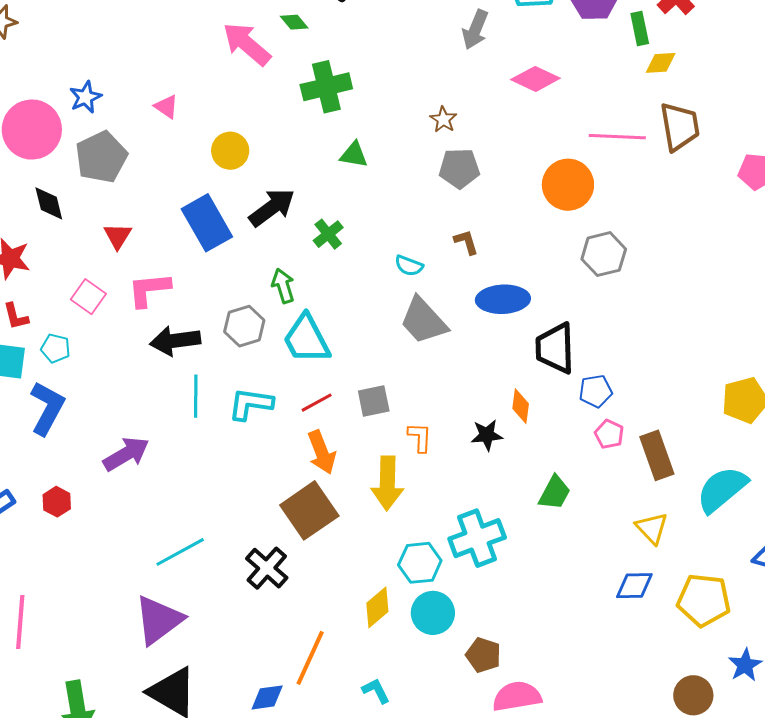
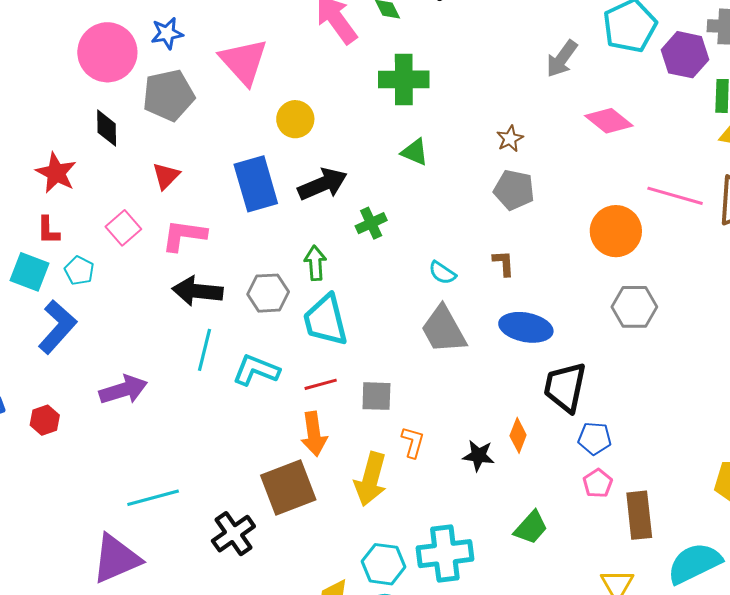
pink triangle: (166, 107) -> (244, 61), size x2.0

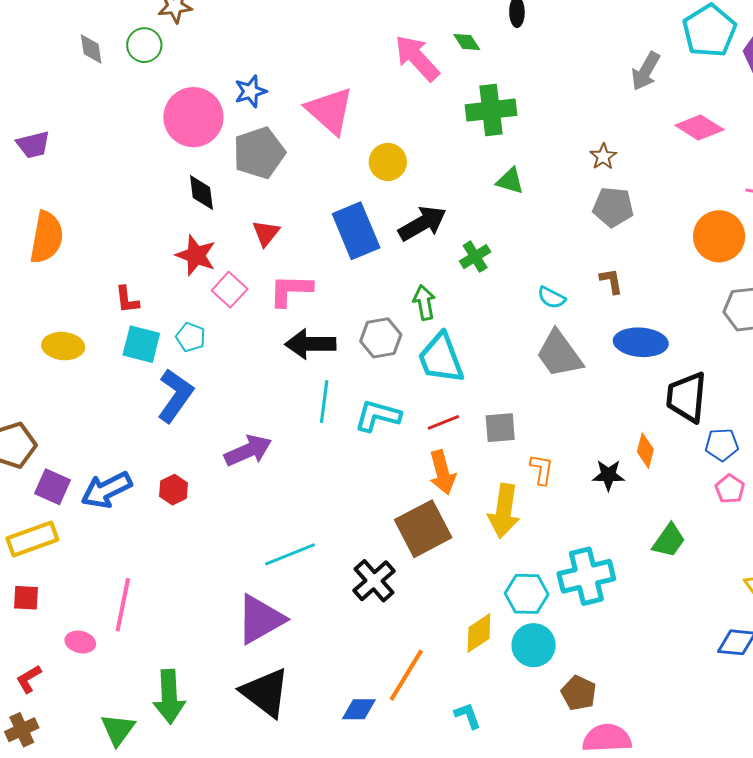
red star: (56, 173) -> (196, 255), moved
red L-shape: (48, 230) -> (127, 300), moved

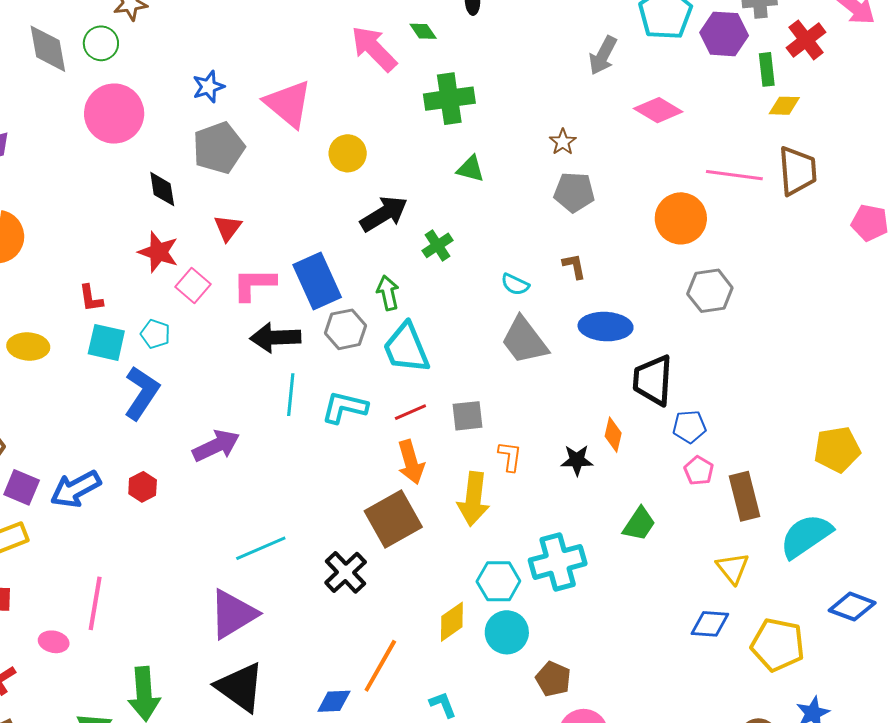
gray diamond: (91, 49) -> (48, 49), size x1.6
pink circle: (193, 117) -> (114, 114), moved
blue rectangle: (356, 231) -> (317, 281), moved

